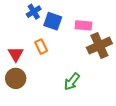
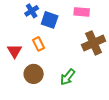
pink rectangle: (83, 25) -> (82, 12), moved
brown circle: (16, 78) -> (34, 74), moved

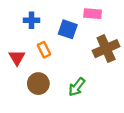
blue cross: (32, 11) -> (32, 20), moved, turned 32
blue square: (50, 20) -> (68, 29), moved

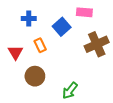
blue square: (68, 29) -> (62, 27), turned 30
green arrow: (77, 87) -> (70, 91), moved

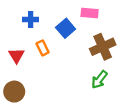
brown circle: (35, 76) -> (14, 92), moved
green arrow: (70, 91) -> (99, 80), moved

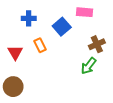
brown cross: (103, 47) -> (97, 44), size x0.7
green arrow: (99, 80) -> (89, 66), moved

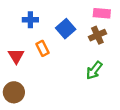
pink rectangle: (84, 12) -> (102, 13), moved
brown cross: (97, 44) -> (97, 35), moved

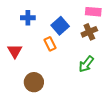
orange rectangle: (42, 48) -> (50, 44), moved
brown circle: (14, 92) -> (34, 82), moved

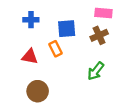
blue square: (60, 26) -> (67, 29), turned 36
red triangle: (15, 51) -> (30, 57), moved, turned -49

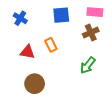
blue cross: (31, 20) -> (20, 18), moved, turned 32
blue square: (67, 29) -> (61, 15), moved

